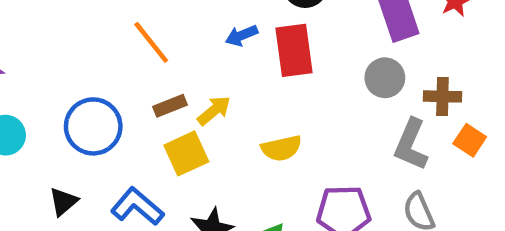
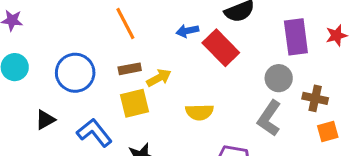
red rectangle: (294, 50) -> (221, 48), turned -48
orange square: (470, 140) -> (328, 132), turned 30
gray L-shape: (411, 145) -> (269, 118), moved

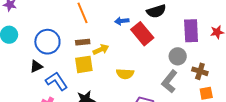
black triangle: (45, 120) -> (36, 66), moved

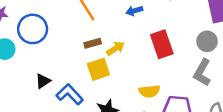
red rectangle: (142, 34) -> (162, 44), moved, turned 30
blue circle: (47, 42) -> (33, 29), moved
yellow semicircle: (125, 74) -> (149, 91), moved

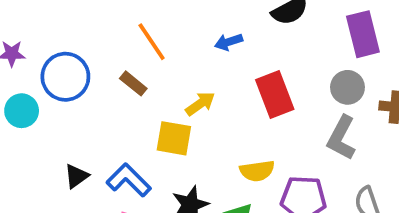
brown rectangle: (93, 43) -> (133, 83), moved, turned 56
yellow square: (98, 69) -> (174, 138), turned 30
black triangle: (43, 81) -> (76, 176), moved

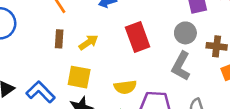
brown rectangle: (133, 83) -> (59, 39), moved, turned 54
yellow square: (174, 138) -> (79, 77), moved

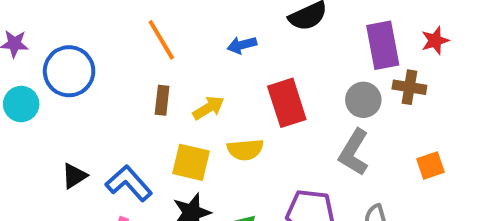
brown cross: (217, 46) -> (409, 87), moved
yellow semicircle: (125, 87) -> (245, 150), moved

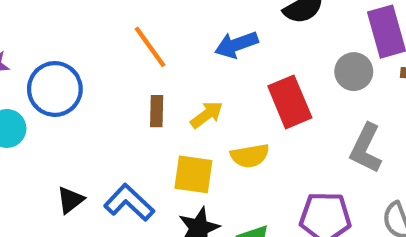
blue arrow: (242, 45) -> (236, 45), size x1.4
gray circle: (363, 100) -> (354, 72), moved

